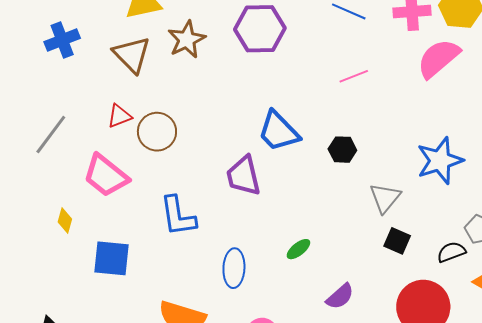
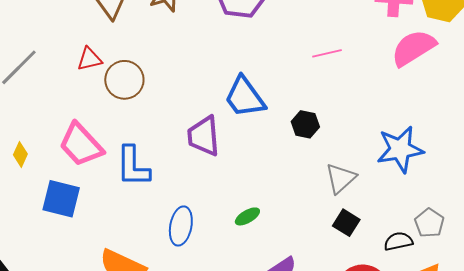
pink trapezoid: (106, 176) -> (81, 145), moved

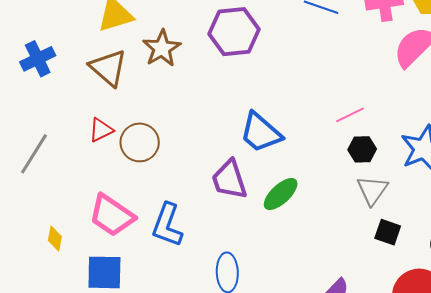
pink line: (327, 53) -> (350, 115), moved
black hexagon: (305, 124) -> (362, 149), moved
blue L-shape: (133, 166) -> (167, 225), turned 33
green ellipse: (247, 216) -> (281, 194), moved, size x1.5

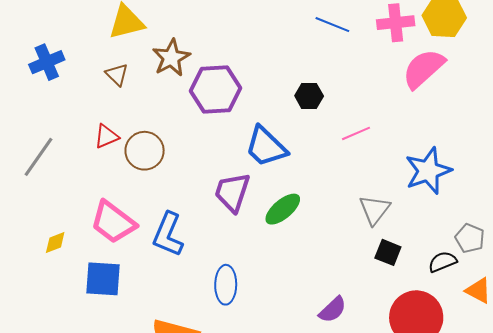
purple hexagon: (234, 32) -> (215, 89), moved
brown triangle: (108, 68) -> (117, 75), size x0.6
black hexagon: (362, 149) -> (309, 96), moved
purple trapezoid: (229, 180) -> (232, 192), turned 33
yellow diamond: (55, 238) -> (55, 242), turned 55

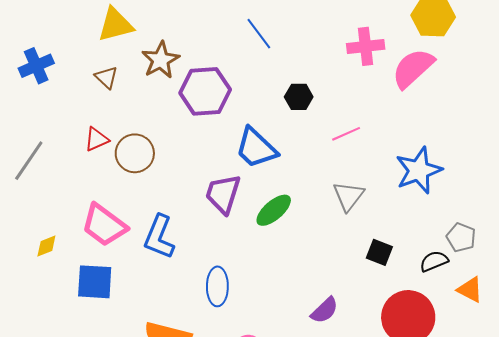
pink cross: (396, 23) -> (366, 46), moved
blue line: (332, 25) -> (259, 34), moved, turned 32
gray triangle: (375, 210) -> (348, 196), moved

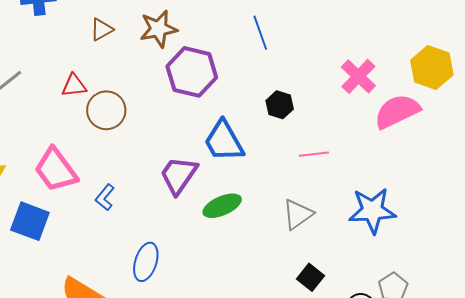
pink cross: (366, 46) -> (358, 76), turned 33
brown triangle: (106, 77) -> (102, 29), turned 30
blue L-shape: (159, 237) -> (105, 197), size x0.6

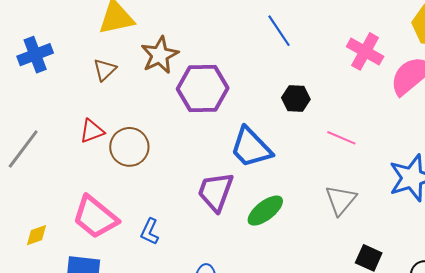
blue line: (260, 33) -> (279, 31), moved
pink line: (314, 154) -> (341, 138), turned 44

